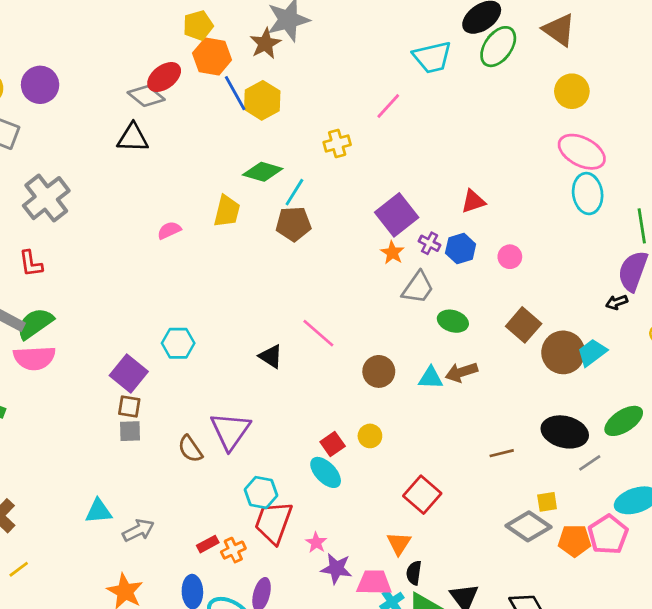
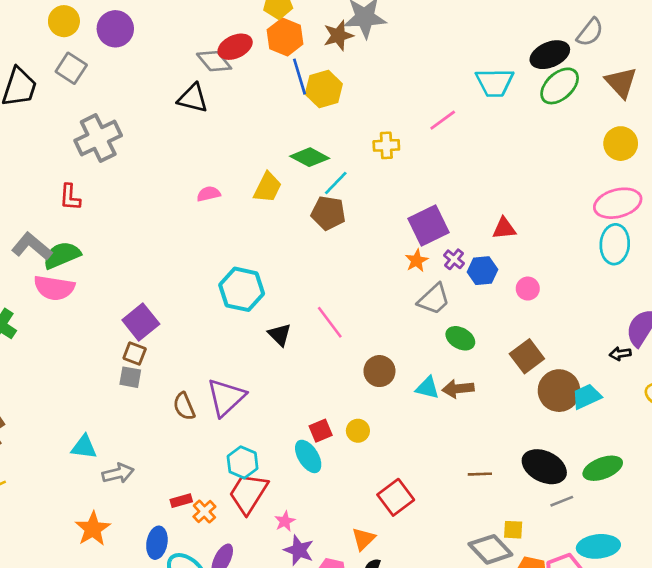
pink ellipse: (582, 152) -> (618, 203), turned -54
cyan hexagon: (178, 343) -> (242, 289), moved, size x1.4
orange cross: (233, 550) -> (204, 512), turned -30

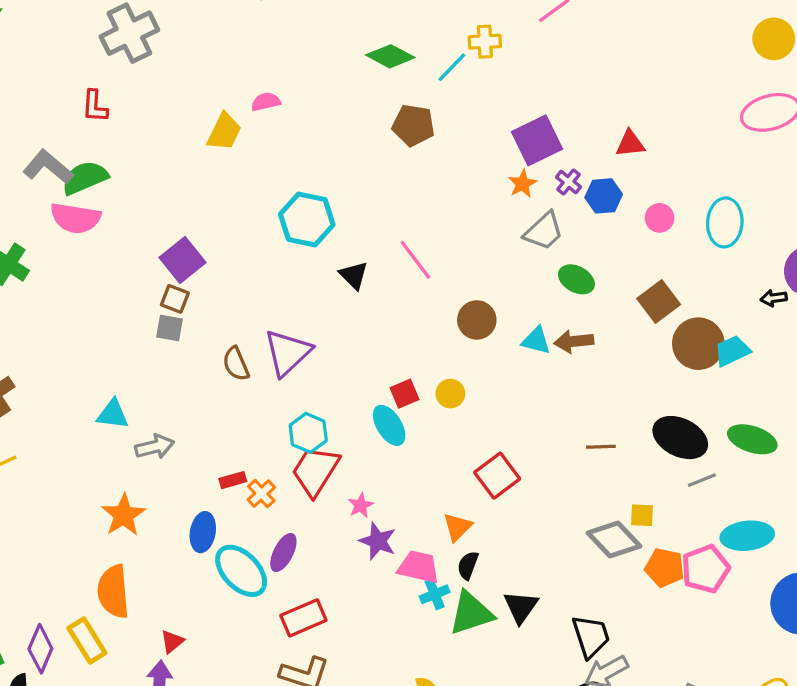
cyan line: (336, 183) -> (452, 67), moved
yellow trapezoid: (268, 187) -> (224, 132), moved
cyan ellipse: (615, 244) -> (725, 222), moved
green ellipse: (603, 468) -> (752, 439), turned 39

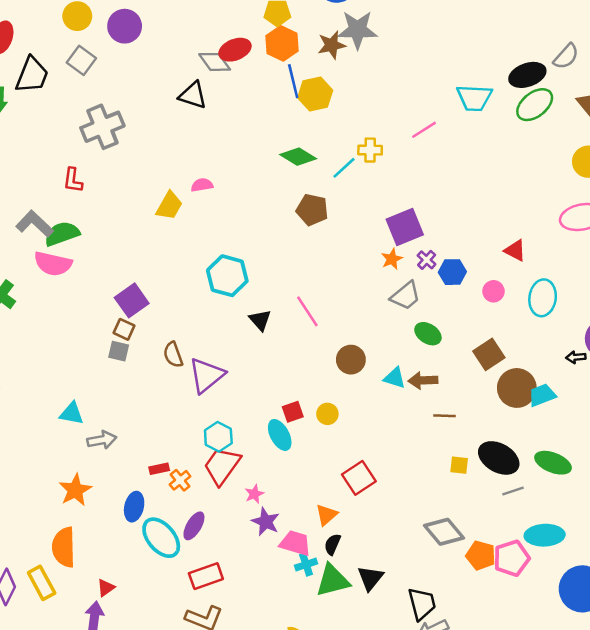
red triangle: (630, 144) -> (515, 251), moved, turned 30
brown semicircle: (236, 364) -> (173, 355), moved
brown line: (601, 447) -> (444, 416), moved
yellow square: (642, 515) -> (459, 465), moved

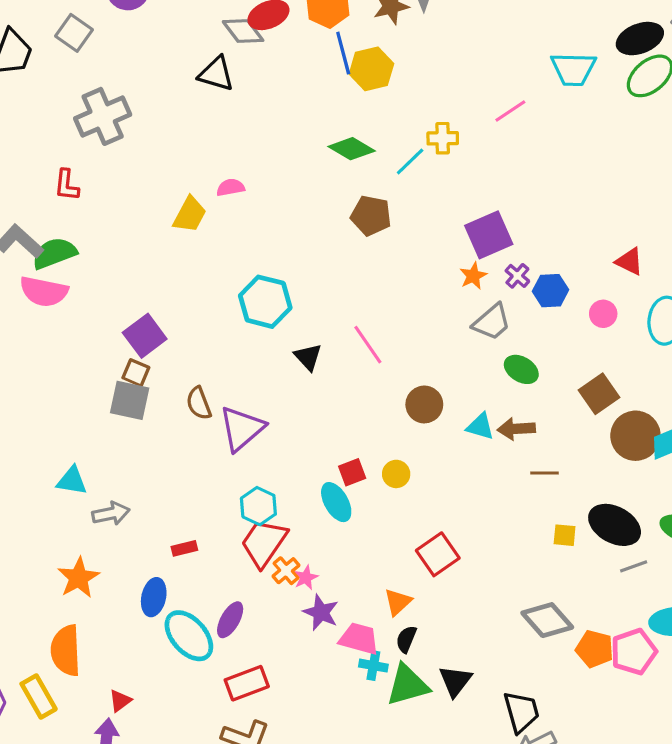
gray square: (119, 351) -> (130, 400), size x1.5
orange cross: (180, 480) -> (286, 571), moved
cyan cross: (306, 565) -> (373, 666), turned 30

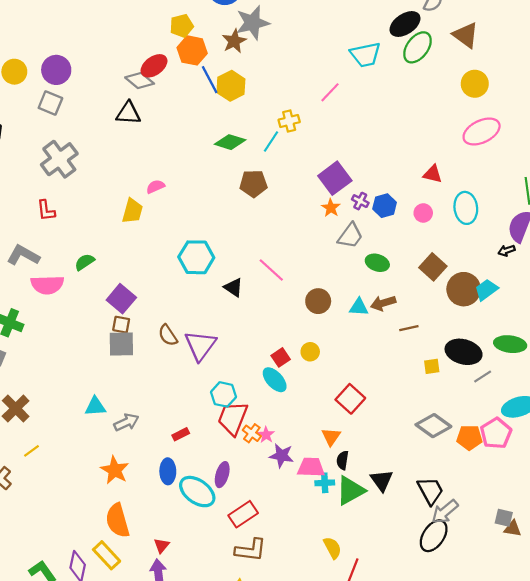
gray square: (74, 33) -> (50, 103), moved
green semicircle: (54, 253) -> (85, 262), moved, size x0.7

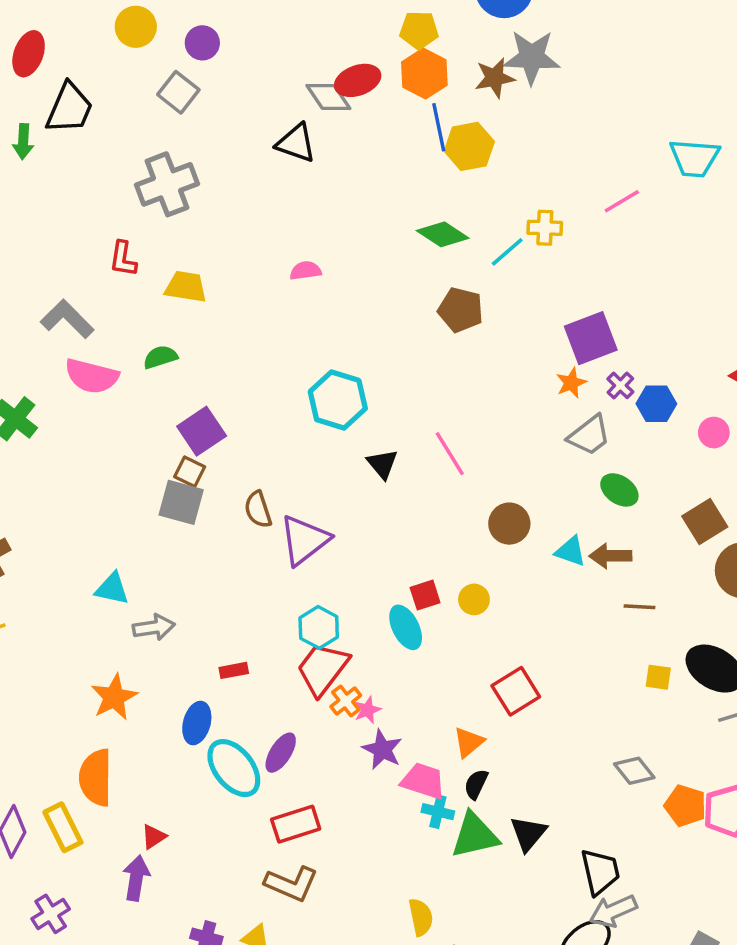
purple circle: (56, 70) -> (202, 43), size x0.7
yellow trapezoid: (132, 211) -> (186, 287), moved, turned -112
gray diamond: (433, 426) -> (634, 771), size x0.7

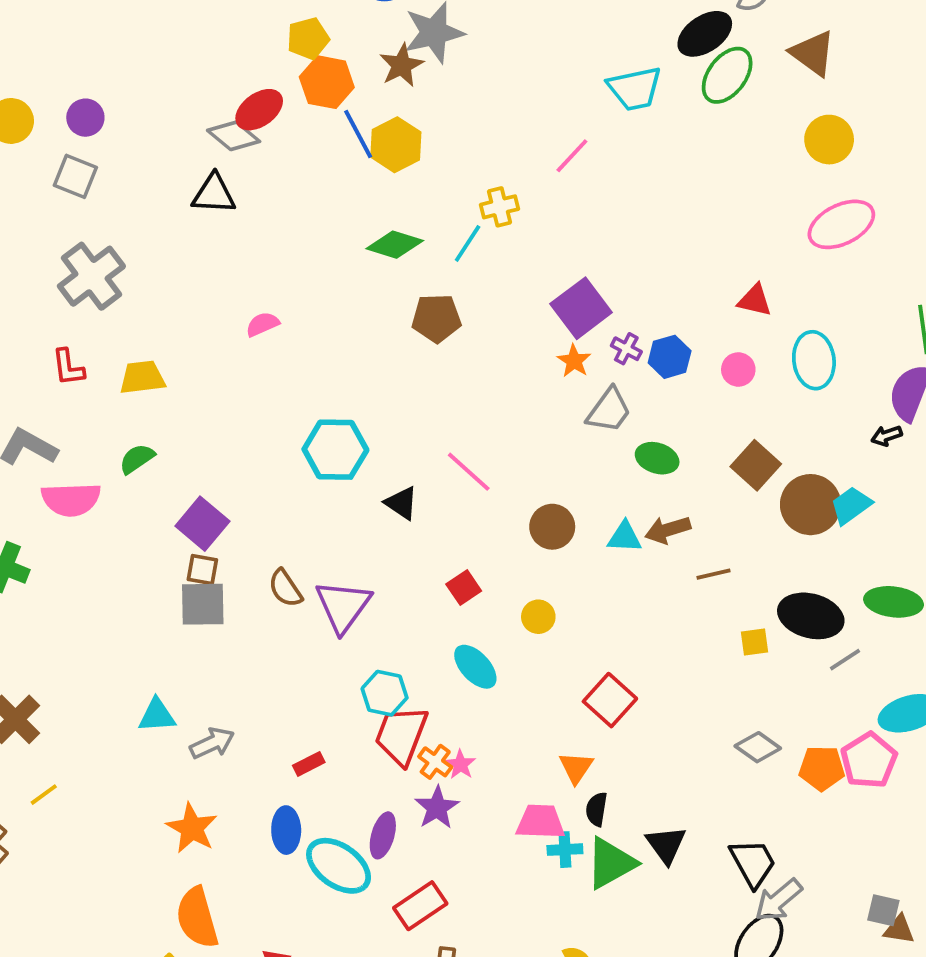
red square: (425, 595) -> (464, 587), moved
purple star: (382, 750) -> (437, 808), moved, turned 30

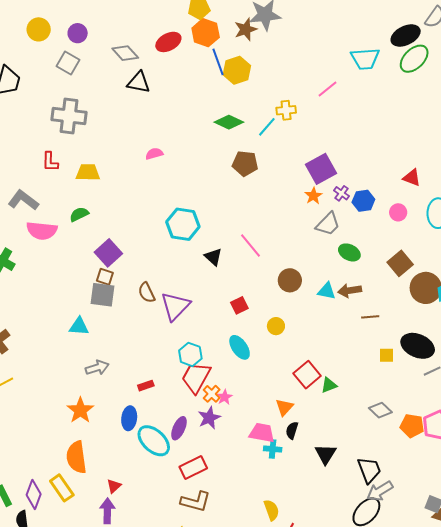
gray diamond: (234, 136) -> (125, 53), moved
gray cross: (91, 276) -> (69, 116), turned 36
cyan triangle: (157, 715) -> (79, 326), moved
green triangle: (611, 863) -> (329, 385), moved, size x0.6

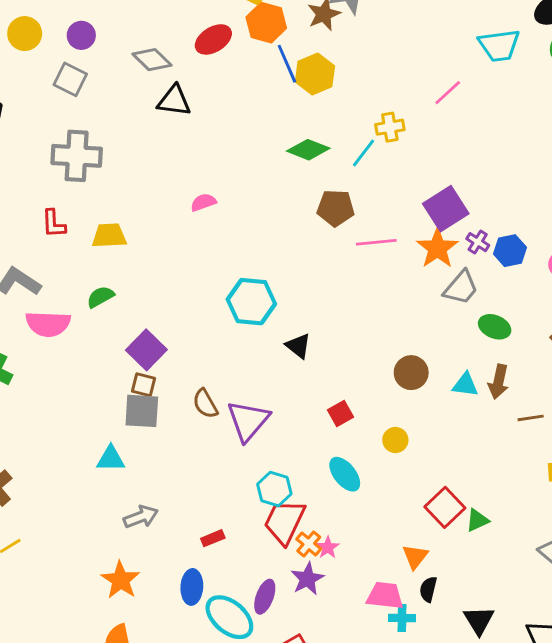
orange star: (313, 196) -> (437, 248), size x1.6
pink line: (250, 246) -> (376, 242), moved, turned -52
brown arrow: (350, 290) -> (499, 382), turned -65

